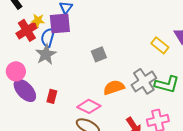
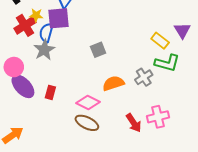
gray cross: (144, 81) -> (144, 77), size x0.7
green L-shape: (167, 84) -> (167, 63), moved

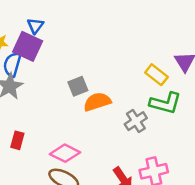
purple square: (58, 18) -> (28, 46), turned 30
orange semicircle: (113, 83) -> (97, 102), moved

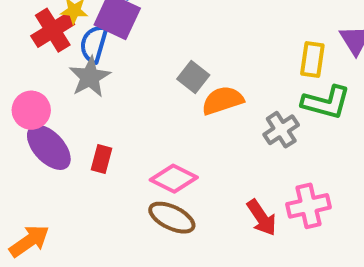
yellow rectangle: (156, 75) -> (312, 59), turned 60
gray square: (78, 86) -> (193, 77), turned -30

